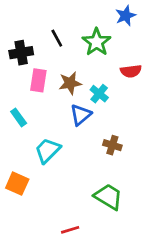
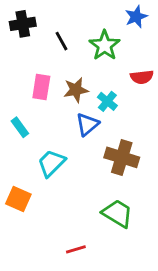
black cross: (21, 53) -> (23, 24), moved
brown cross: (112, 145) -> (122, 157), size x1.6

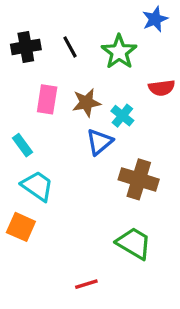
black cross: (23, 24) -> (26, 47), moved
cyan trapezoid: (51, 163) -> (37, 186), moved, turned 80

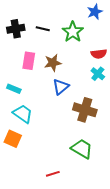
black line: (70, 47) -> (43, 29), turned -48
cyan cross: (122, 116) -> (98, 74), moved
cyan rectangle: (23, 145) -> (14, 89), turned -32

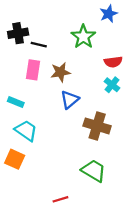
black line: (43, 29) -> (39, 45), moved

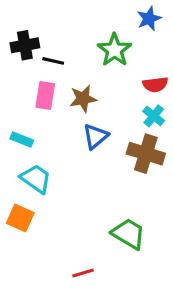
brown cross: (97, 126) -> (146, 154), moved

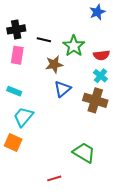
green star: (114, 50) -> (74, 46), moved
black line: (53, 61) -> (44, 40), moved
pink rectangle: (45, 96) -> (17, 55), moved
cyan trapezoid: (36, 179) -> (23, 117), turned -85

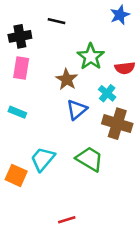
black line: (44, 40) -> (57, 21), moved
brown star: (54, 64) -> (67, 79), turned -30
cyan cross: (100, 76) -> (107, 93), moved
cyan trapezoid: (23, 117) -> (43, 159), moved
green trapezoid: (84, 153) -> (89, 159), moved

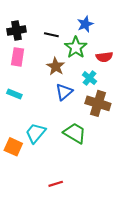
blue star: (120, 15) -> (85, 24), moved
black line: (57, 21) -> (51, 35), moved

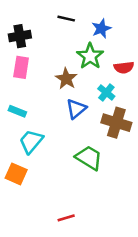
black line: (51, 35) -> (66, 19), moved
cyan trapezoid: (36, 133) -> (31, 141), moved

